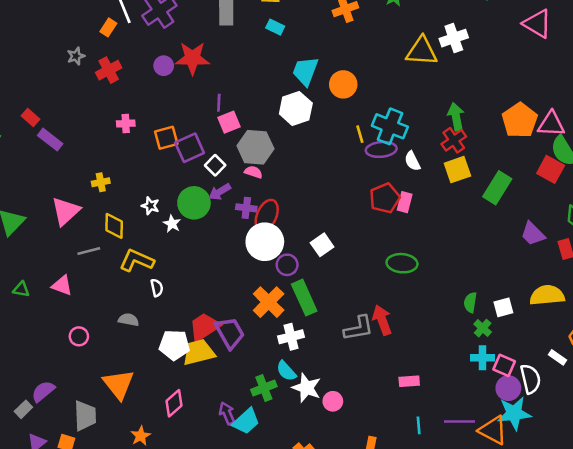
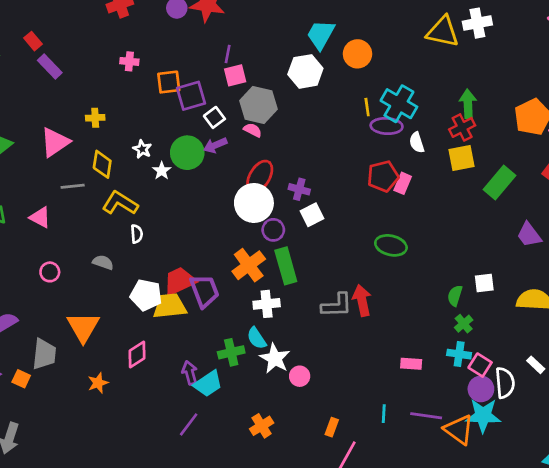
purple cross: (246, 208) -> (299, 189), moved
white square: (503, 307) -> (484, 283), moved
pink rectangle: (409, 381) -> (411, 364), moved

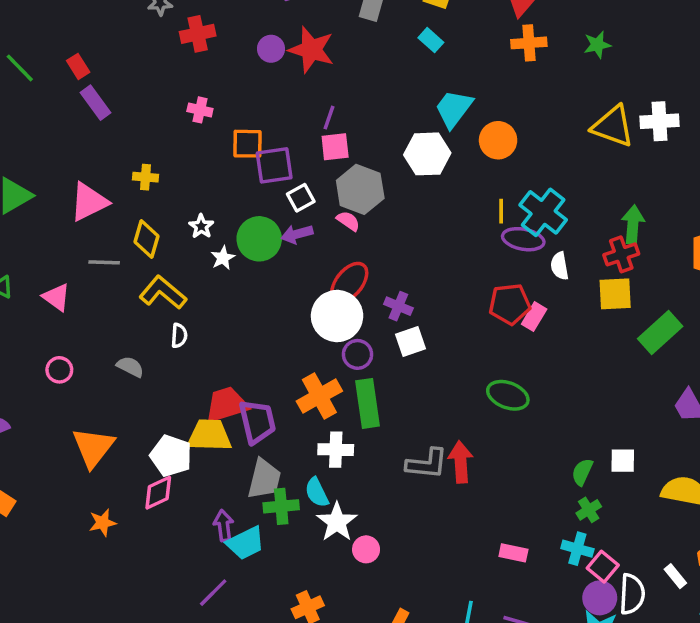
white pentagon: (146, 295) -> (171, 456), moved
gray trapezoid: (44, 354) -> (264, 479), moved

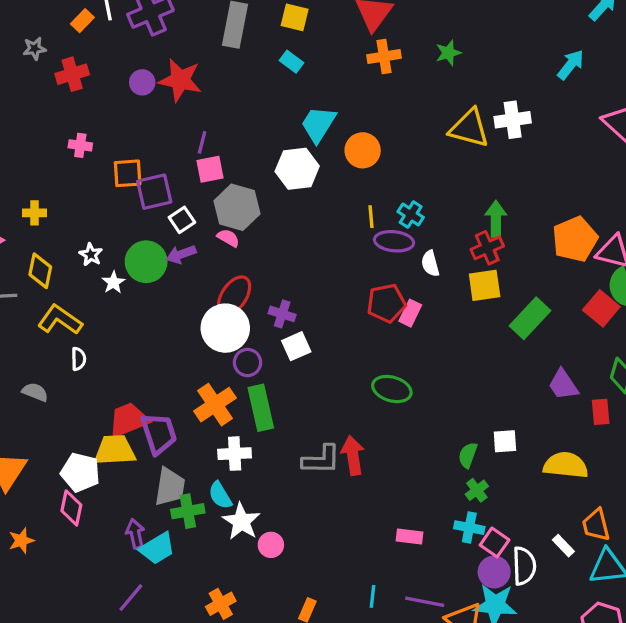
cyan cross: (543, 212) -> (411, 215), size x0.6
pink diamond: (158, 493) -> (71, 508), turned -48

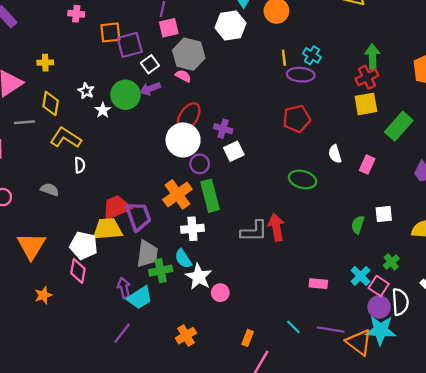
white semicircle: (430, 264) -> (335, 154), moved
pink rectangle: (410, 313) -> (367, 164), moved
green cross: (477, 490) -> (391, 262), moved
cyan cross: (469, 528) -> (360, 276), turned 36
cyan line: (372, 596) -> (293, 327), turned -49

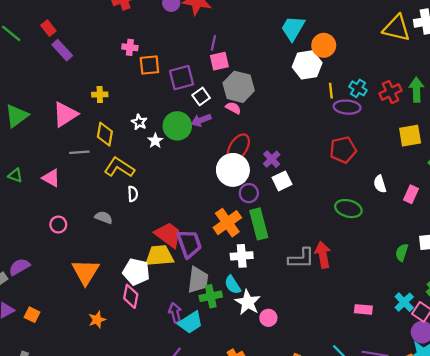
white hexagon: (230, 25) -> (307, 65), moved
orange square: (110, 32) -> (149, 65), moved
red cross: (367, 77) -> (390, 92), moved
purple cross: (223, 129) -> (272, 159), turned 30
red trapezoid: (116, 207) -> (168, 235), turned 60

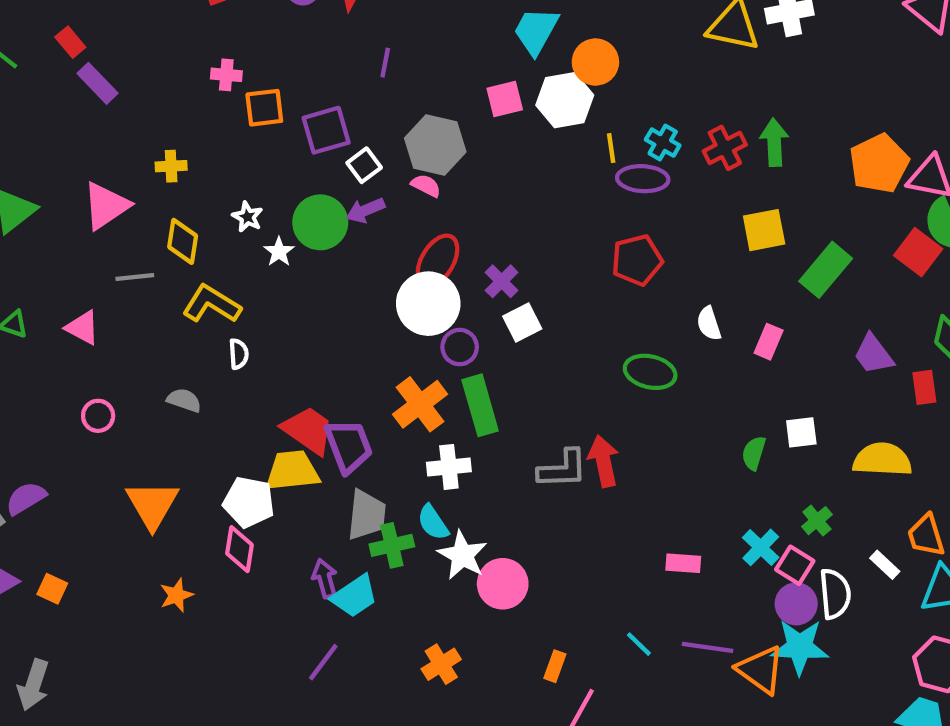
pink square: (219, 61) -> (505, 99), moved
pink circle: (268, 318) -> (503, 584), size x1.5

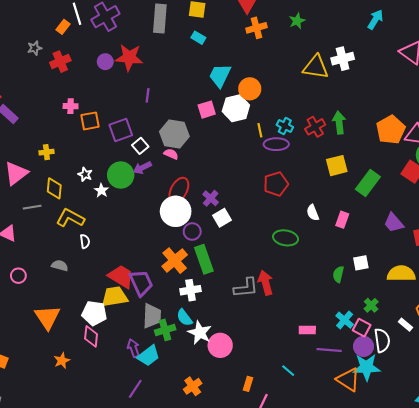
purple line: (707, 647) -> (329, 350), moved

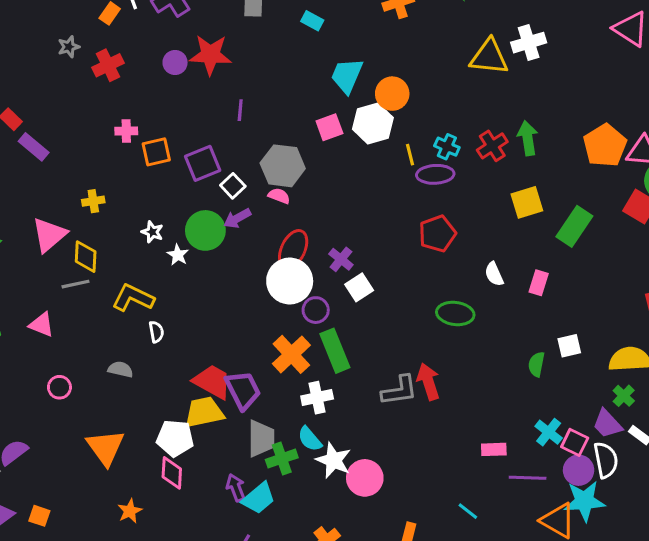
yellow diamond: (54, 188) -> (86, 257), moved
purple trapezoid: (394, 223) -> (607, 424), moved
green cross: (371, 305) -> (624, 396), moved

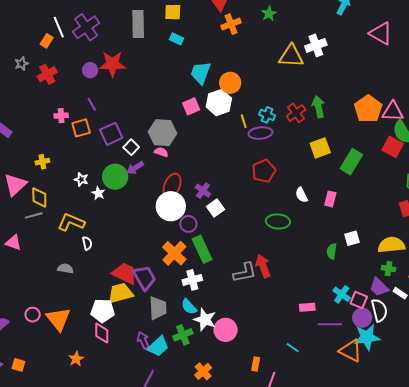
purple line: (240, 110) -> (92, 104), moved, turned -32
pink circle: (59, 387) -> (33, 315), moved
green cross: (624, 396) -> (389, 269), turned -32
green cross: (282, 459) -> (183, 335), moved

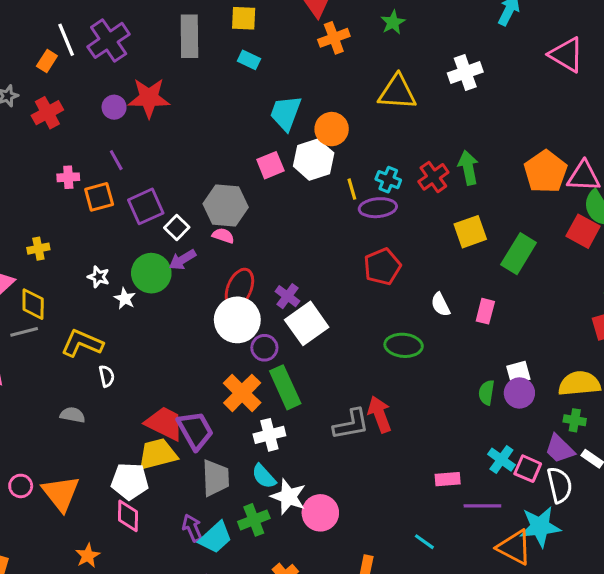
yellow triangle: (291, 56) -> (397, 92), moved
white square: (215, 208) -> (307, 323), size x1.5
purple circle: (362, 318) -> (519, 393), moved

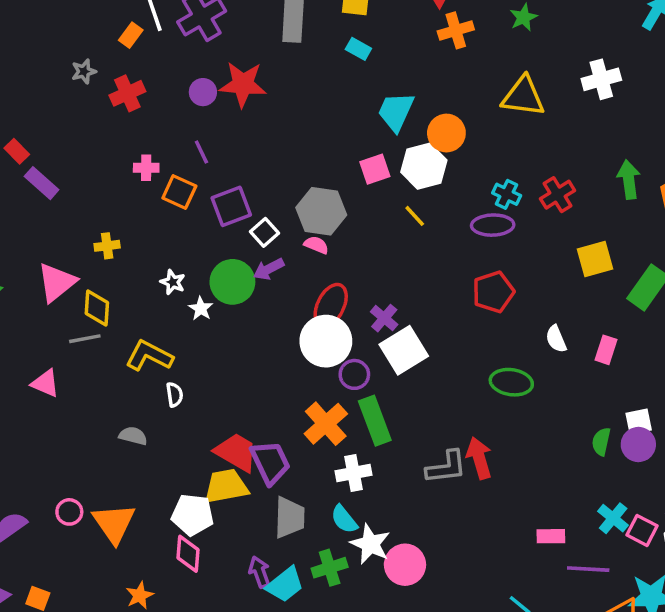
green arrow: (468, 168) -> (629, 180), moved
yellow line: (352, 189) -> (415, 216), moved, turned -30
orange square: (99, 197) -> (179, 192), turned 36

